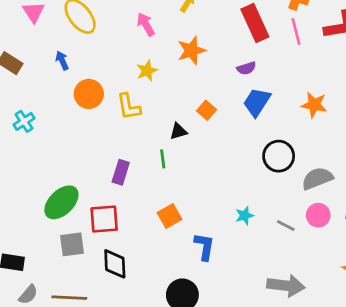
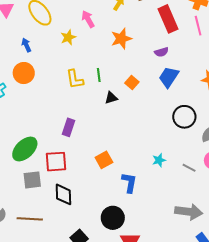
yellow star: (147, 71) -> (68, 37), moved
orange circle: (89, 94) -> (24, 73), moved
green line: (163, 159) -> (99, 75), moved

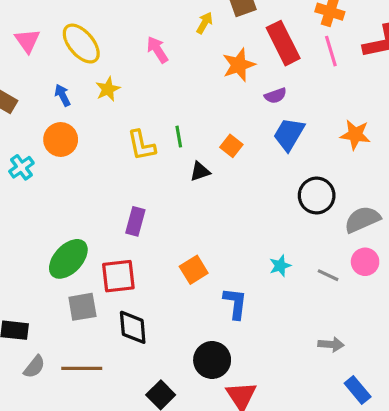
yellow star: (68, 37) -> (108, 89), moved
orange star: (121, 39) -> (239, 65), moved
gray arrow: (189, 212) -> (331, 344), size x0.6

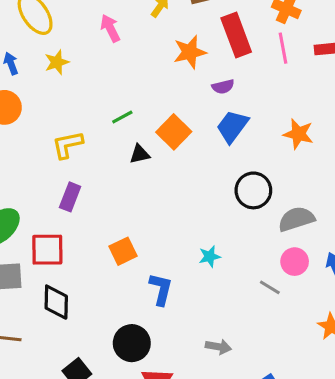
green line: (179, 137) -> (122, 117), turned 65
yellow L-shape: (141, 145) -> (67, 145), moved, turned 84
orange square: (231, 146) -> (174, 132), size x1.5
gray line: (328, 275) -> (270, 287), moved
gray arrow: (331, 344) -> (218, 347), moved

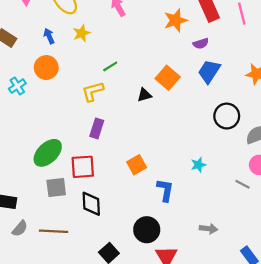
green line: (122, 117) -> (110, 66), moved

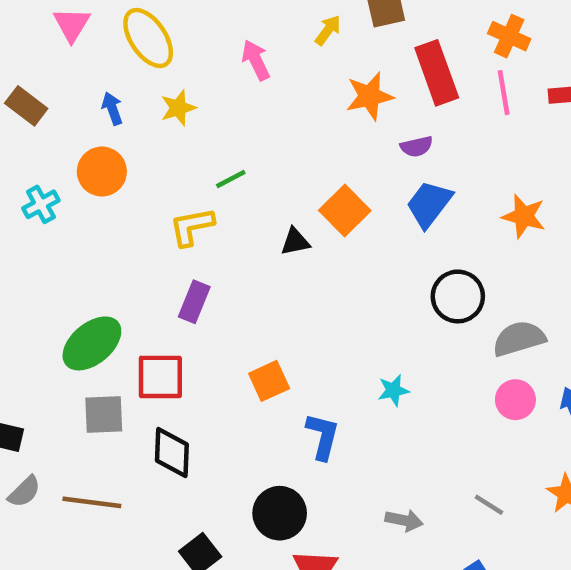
gray line: (243, 184) -> (489, 505), moved

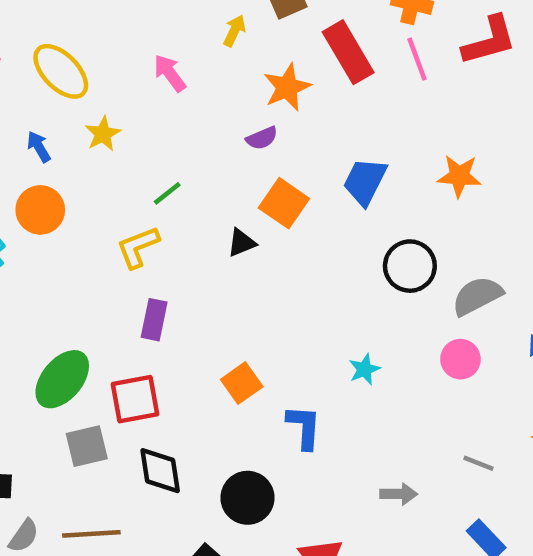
purple semicircle: (417, 147) -> (262, 138), moved
pink circle: (515, 400) -> (460, 359), moved
black circle: (280, 513) -> (247, 498), moved

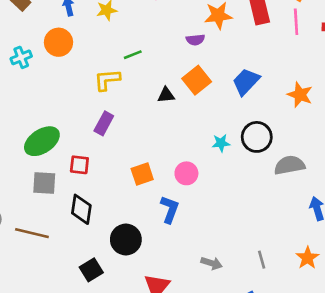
pink circle: (460, 359) -> (186, 173), moved
cyan star: (364, 369) -> (221, 143), moved
red square: (135, 399) -> (79, 165), size x0.7
gray line: (479, 463) -> (262, 260), turned 36

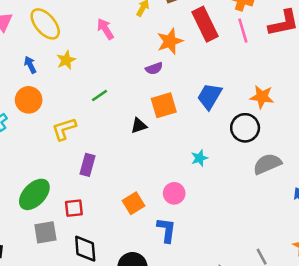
yellow L-shape: (107, 80) -> (64, 129), moved
orange square: (197, 80) -> (164, 105), turned 35
black circle: (257, 137) -> (245, 128), moved

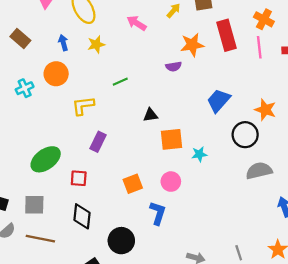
pink arrow: (105, 29) -> (137, 23), turned -36
orange square: (164, 105) -> (171, 139), moved
gray square: (45, 232) -> (34, 205), moved

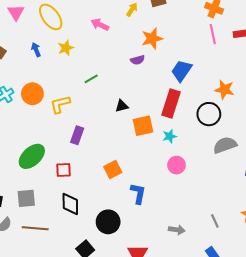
red rectangle: (226, 35) -> (171, 103), moved, turned 40
orange circle: (56, 74) -> (32, 94), moved
blue trapezoid: (218, 101) -> (182, 71), moved
pink circle: (171, 182) -> (176, 165), moved

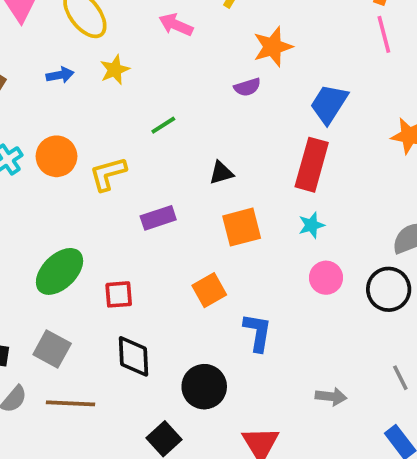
blue arrow: (36, 50) -> (60, 75), turned 104
black circle: (209, 114) -> (389, 289), moved
orange square: (143, 126) -> (242, 227), moved
purple rectangle: (77, 135) -> (158, 218), moved, turned 54
gray square: (26, 198) -> (52, 349), turned 36

